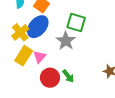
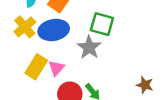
blue ellipse: (38, 27) -> (54, 30), turned 40
yellow cross: (20, 32) -> (25, 27), moved

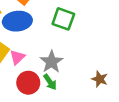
gray star: (89, 47) -> (52, 62), moved

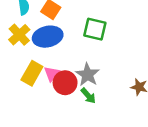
red circle: (28, 83) -> (65, 83), moved

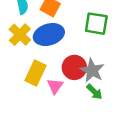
pink triangle: (52, 74) -> (55, 86), moved
red circle: (65, 83) -> (74, 67), moved

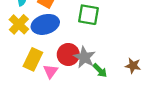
green arrow: (94, 92) -> (100, 70), moved

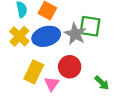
gray star: (84, 57) -> (75, 34), moved

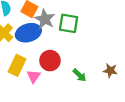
gray star: (75, 34) -> (45, 19), moved

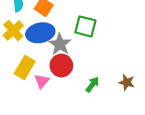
gray star: (45, 19) -> (60, 44), moved
green arrow: (80, 75) -> (92, 84), turned -104

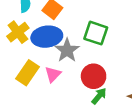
red circle: (61, 66) -> (94, 76), moved
pink triangle: (42, 81) -> (53, 74), moved

